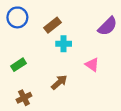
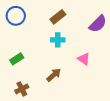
brown rectangle: (53, 25) -> (58, 17), moved

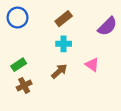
brown arrow: (54, 75) -> (59, 71), moved
brown cross: (22, 89) -> (24, 85), moved

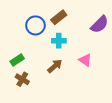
blue circle: (18, 18) -> (35, 25), moved
brown cross: (24, 85) -> (22, 79), turned -32

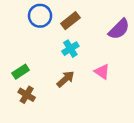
blue circle: (35, 25) -> (40, 16), moved
cyan cross: (59, 41) -> (70, 49), turned -32

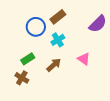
blue circle: (40, 16) -> (36, 27), moved
green rectangle: (21, 72) -> (28, 59), moved

